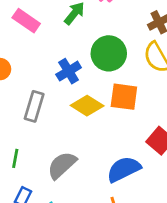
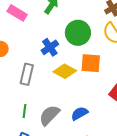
green line: (15, 158) -> (24, 111), moved
blue semicircle: (124, 169) -> (79, 114), moved, size x0.7

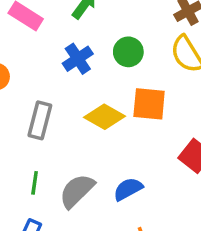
green circle: (78, 33) -> (128, 52), size x0.7
blue cross: (50, 47) -> (78, 59), moved

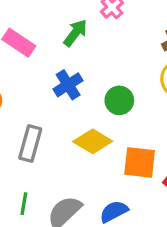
green circle: (128, 52) -> (119, 100), moved
orange square: (149, 104) -> (140, 162), moved

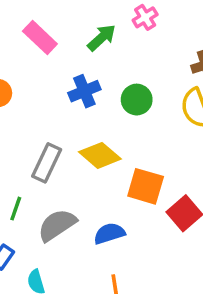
green circle: (119, 100) -> (137, 100), moved
gray rectangle: (30, 144) -> (47, 163), moved

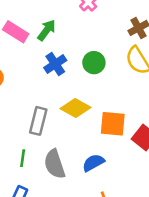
green arrow: (102, 38) -> (47, 30), moved
gray semicircle: (57, 225) -> (55, 164), turned -64

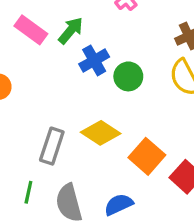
blue cross: (55, 64) -> (94, 60), moved
orange square: (113, 124) -> (147, 156), turned 32

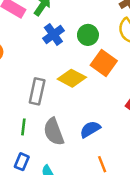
blue cross: (94, 60) -> (53, 35), moved
orange square: (147, 156) -> (104, 63), moved

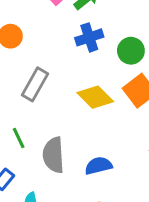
gray rectangle: (37, 91) -> (35, 84), moved
green line: (23, 127) -> (19, 138), turned -49

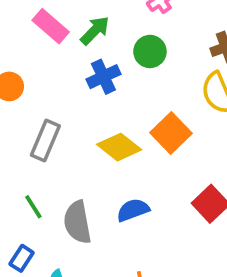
green circle: (131, 51) -> (150, 52), moved
blue semicircle: (99, 166) -> (133, 210), moved

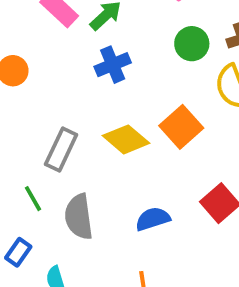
green circle: (150, 52) -> (192, 44), moved
gray rectangle: (45, 141) -> (61, 149), moved
blue semicircle: (133, 210) -> (153, 219), moved

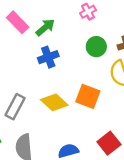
orange square: (181, 127) -> (88, 96), turned -30

